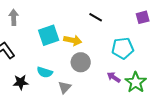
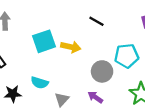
gray circle: (81, 62) -> (102, 71), moved
purple arrow: (114, 77) -> (95, 97), moved

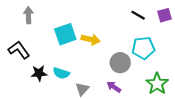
black line: (96, 21) -> (138, 15), moved
black star: (13, 94) -> (39, 73), moved

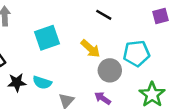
black line: (138, 15) -> (104, 15), moved
yellow arrow: (91, 39) -> (90, 49), moved, turned 30

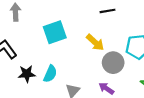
black line: (104, 15) -> (107, 11), turned -40
cyan semicircle: (42, 82) -> (50, 74), turned -84

